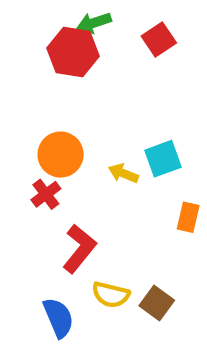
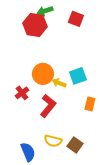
red square: (159, 39) -> (76, 19), turned -35
orange circle: (61, 155) -> (43, 74), moved
red L-shape: (79, 249) -> (48, 106), moved

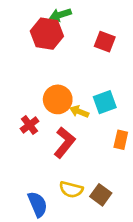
red square: (76, 19) -> (105, 42), moved

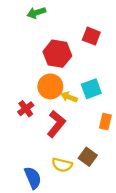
green arrow: (60, 15) -> (36, 13), moved
red hexagon: (47, 34) -> (57, 54), moved
brown square: (101, 195) -> (88, 157), moved

